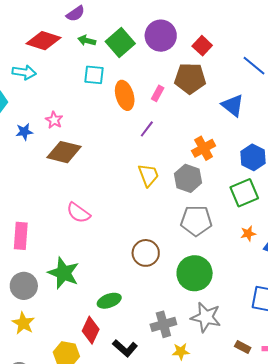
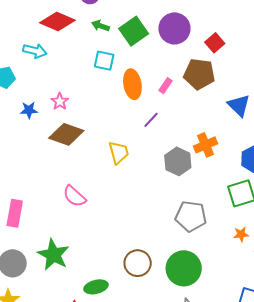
yellow trapezoid: (148, 175) -> (119, 152), moved
gray hexagon: (188, 178) -> (178, 161), moved
brown circle: (146, 253) -> (138, 263), moved

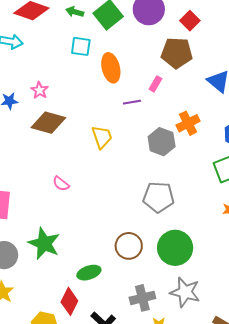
pink rectangle: (165, 86) -> (155, 84), moved
purple line: (151, 120) -> (132, 102), turned 42
pink semicircle: (74, 196) -> (61, 184), size x0.7
gray pentagon: (191, 216) -> (159, 197), moved

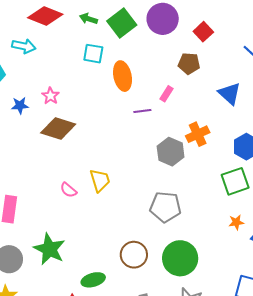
brown pentagon: (177, 53) -> (189, 64), size x0.7
yellow trapezoid: (102, 137) -> (100, 180), moved

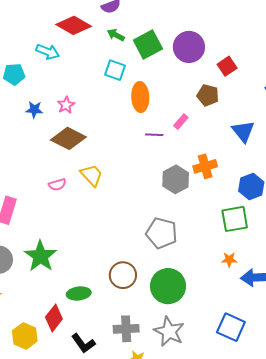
yellow trapezoid: (100, 180) -> (92, 175), moved, turned -35
pink semicircle: (68, 190) -> (57, 185), moved, turned -66

